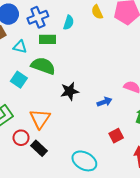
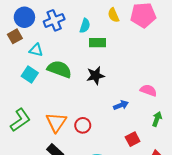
green rectangle: (47, 39) -> (98, 43), moved
cyan square: (19, 80) -> (30, 74), moved
black star: (70, 91) -> (95, 76), moved
red circle: (21, 138) -> (83, 125), moved

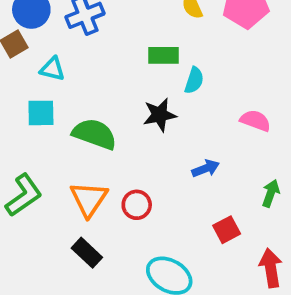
cyan semicircle: (85, 26) -> (194, 80), moved
green semicircle: (59, 69) -> (95, 134), moved
cyan square: (30, 74) -> (41, 113), turned -35
pink semicircle: (148, 90) -> (255, 121), moved

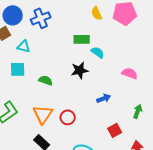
cyan semicircle: (194, 80) -> (98, 52), turned -72
green semicircle: (95, 134) -> (46, 80), size x0.6

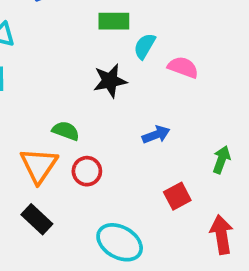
cyan semicircle: (98, 52) -> (145, 46), turned -96
pink semicircle: (130, 73) -> (183, 67), moved
green semicircle: (46, 80) -> (66, 131), moved

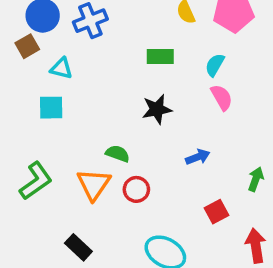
cyan semicircle: (145, 46) -> (215, 65), moved
pink semicircle: (183, 67) -> (222, 97), turned 40
black rectangle: (37, 219) -> (78, 247), moved

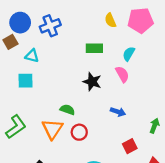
pink semicircle: (222, 97) -> (122, 74), moved
black star: (157, 109) -> (92, 82), turned 30
blue arrow: (198, 157) -> (118, 112), turned 40

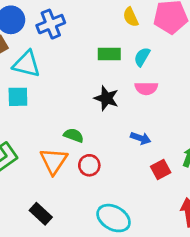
cyan semicircle: (129, 54) -> (142, 57), moved
cyan triangle: (32, 56) -> (27, 64), size x1.5
pink semicircle: (122, 74) -> (146, 88), turned 119
red square: (130, 146) -> (161, 170), moved

